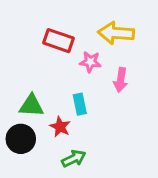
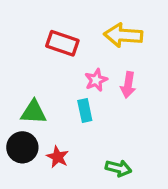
pink star: (90, 62) -> (96, 80), moved, turned -30
red star: (60, 127) -> (58, 157), moved
green arrow: (74, 159) -> (118, 168), moved, turned 40

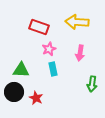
pink star: (96, 80) -> (49, 49), moved
green arrow: (118, 168) -> (92, 84), moved, turned 84

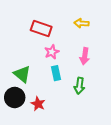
yellow arrow: (77, 22) -> (81, 23), size x0.6
green triangle: (21, 70) -> (22, 74), turned 36
green arrow: (92, 84) -> (79, 86), moved

